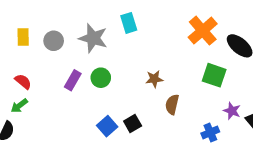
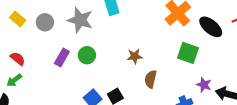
yellow rectangle: (23, 37) -> (18, 19), turned -49

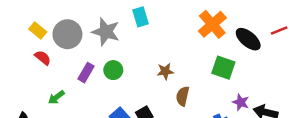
gray circle: (45, 22) -> (67, 34), size x1.5
red semicircle: (18, 59) -> (43, 58), moved
green arrow: (14, 80) -> (56, 97), moved

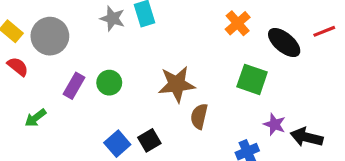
orange cross: (212, 24) -> (238, 23), size x0.7
gray star: (106, 32) -> (112, 18), moved, size x0.7
brown star: (165, 71) -> (177, 84), size x1.6

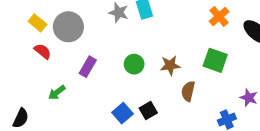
green square: (252, 79) -> (215, 60), moved
green circle: (109, 83) -> (134, 64), moved
brown star: (177, 84) -> (170, 65), size x0.7

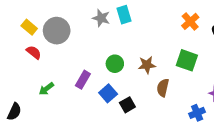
purple rectangle: (88, 67) -> (83, 80), moved
blue square: (122, 113) -> (108, 93), moved

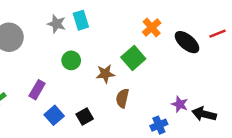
green square: (187, 60) -> (133, 58), moved, turned 30
green circle: (115, 64) -> (71, 60), moved
blue square: (108, 93) -> (54, 115), moved

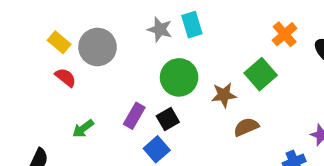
green circle: (71, 60) -> (179, 77), size x1.5
brown semicircle: (122, 98) -> (246, 127), turned 54
black square: (85, 116) -> (168, 119), moved

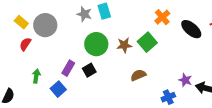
red semicircle: (66, 77) -> (25, 44), turned -96
brown star: (224, 95) -> (124, 45), moved
green arrow: (83, 129) -> (36, 76), turned 136
blue square: (157, 149) -> (58, 89), moved

